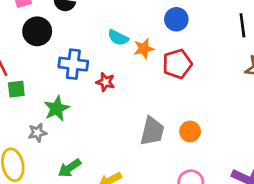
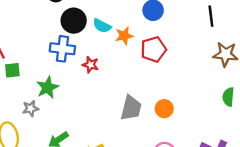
black circle: (37, 31) -> (74, 21), moved

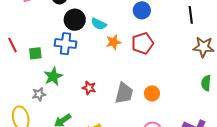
orange star: (124, 36) -> (114, 42), moved
red star: (91, 65) -> (89, 88), moved
green square: (12, 70) -> (35, 53), moved

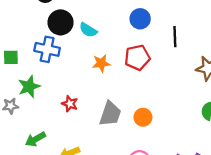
black line: (191, 15) -> (175, 37), moved
orange star: (114, 42) -> (101, 63), moved

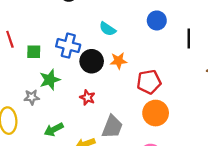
black circle: (61, 22) -> (92, 61), moved
red pentagon: (137, 58) -> (149, 82), moved
gray trapezoid: (110, 114) -> (112, 127), moved
orange circle: (143, 117) -> (156, 113), size x1.5

